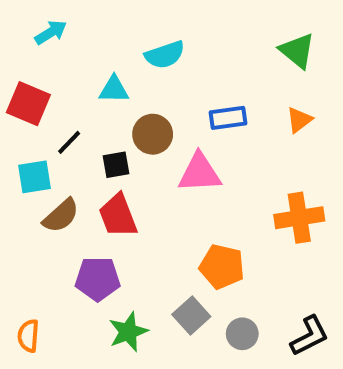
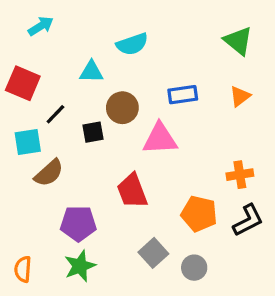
red trapezoid: (118, 216) -> (132, 191), moved
orange cross: (299, 218) -> (240, 175), size x0.7
orange pentagon: (222, 267) -> (199, 214), moved
green star: (128, 332) -> (80, 266), moved
black L-shape: (309, 336) -> (248, 220), moved

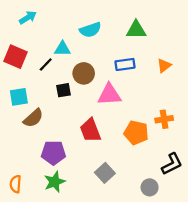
green triangle: (238, 41) -> (136, 30), moved, turned -40
black line: (55, 114) -> (46, 64), moved
orange pentagon: (199, 214) -> (136, 133), moved
black L-shape: (248, 220) -> (172, 164), moved
gray circle: (194, 268) -> (150, 187), moved

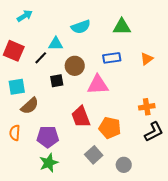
orange pentagon: (136, 133) -> (110, 128), moved
black L-shape: (172, 164) -> (154, 132), moved
orange semicircle: (15, 184) -> (15, 133), moved
gray circle: (150, 187) -> (124, 165), moved

